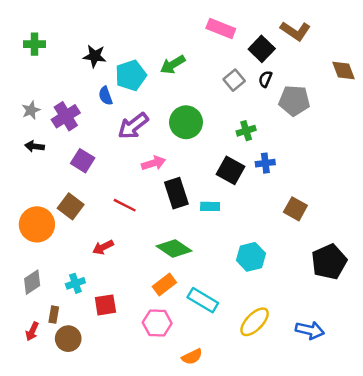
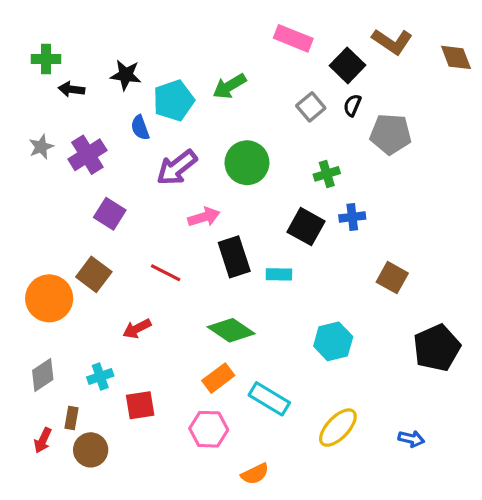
brown diamond: (343, 71) -> (456, 57), moved
black arrow: (35, 146) -> (71, 89), moved
blue arrow: (310, 330) -> (411, 439), size x0.7

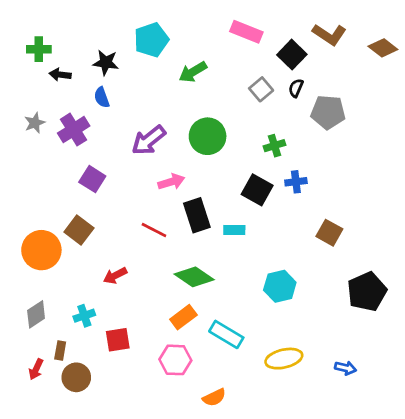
brown diamond: (456, 57) -> (383, 48), turned -32
cyan pentagon: (174, 101) -> (151, 40), moved
blue semicircle: (140, 128) -> (102, 97), moved
red line: (166, 273) -> (154, 230), moved
yellow ellipse: (338, 428) -> (284, 359), turned 33

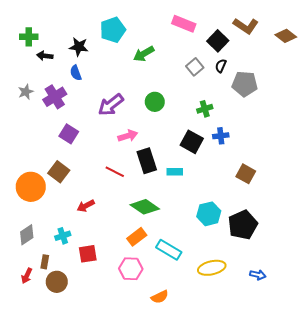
green circle: (208, 136) -> (155, 102), size x0.7
black pentagon: (367, 292) -> (243, 225), moved

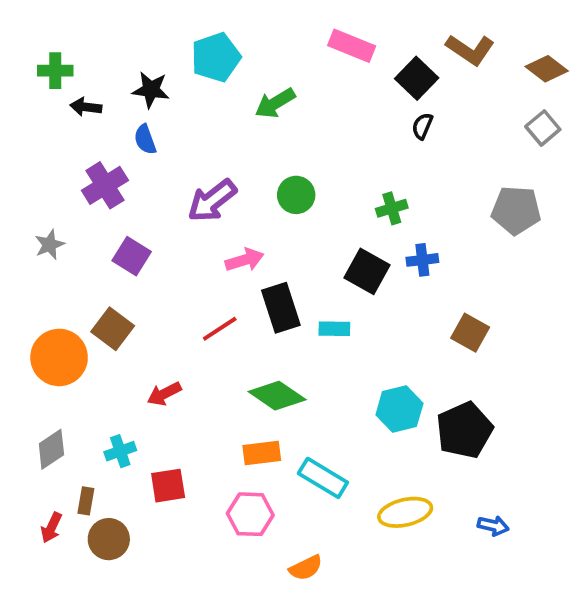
gray square: (195, 67) -> (543, 128), moved
gray pentagon: (245, 84) -> (516, 210), moved
gray star: (26, 92) -> (50, 245), moved
red line: (115, 172) -> (220, 329), turned -60
orange rectangle: (137, 237) -> (262, 453), turned 30

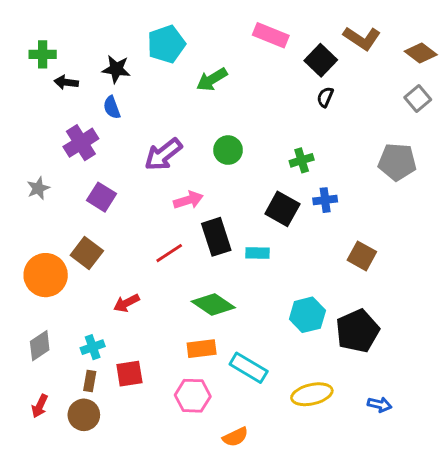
brown rectangle: (86, 501) -> (90, 381), moved

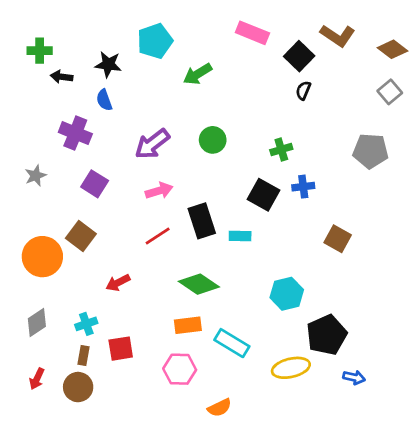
purple cross: (81, 143) -> (75, 133), turned -36
pink arrow: (188, 200) -> (159, 191), moved
black pentagon: (357, 331) -> (327, 335), moved

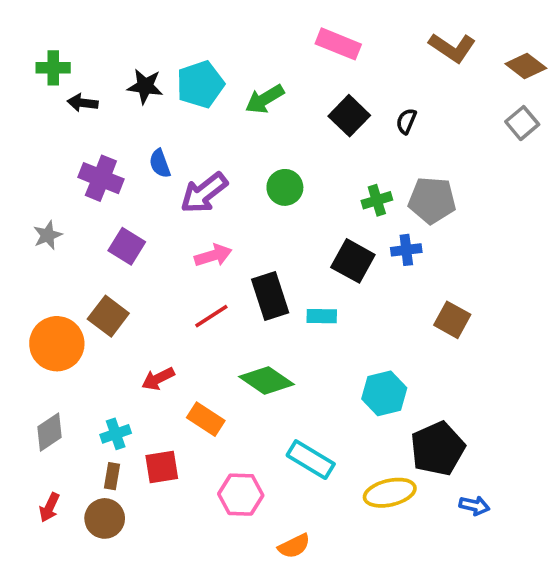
cyan pentagon: (155, 41) -> (200, 84), moved
black square: (299, 56) -> (349, 116), moved
blue semicircle: (104, 100) -> (160, 163), moved
gray pentagon: (371, 151) -> (432, 200), moved
orange rectangle: (188, 325) -> (206, 419), moved, turned 40

